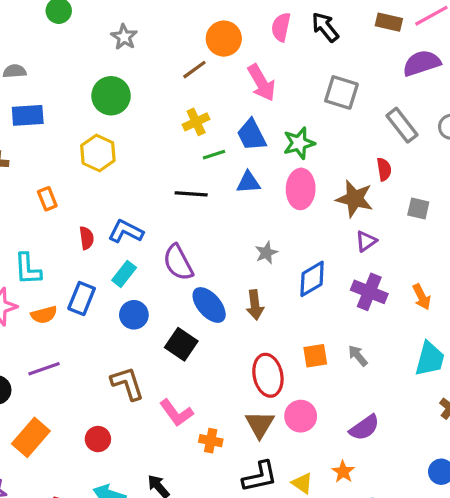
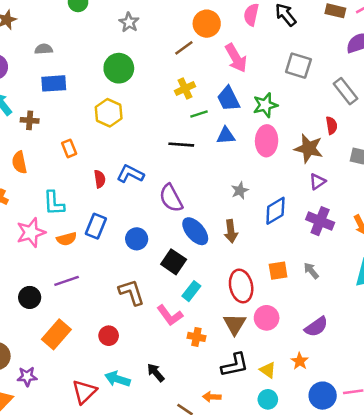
cyan rectangle: (124, 274) -> (191, 291), moved

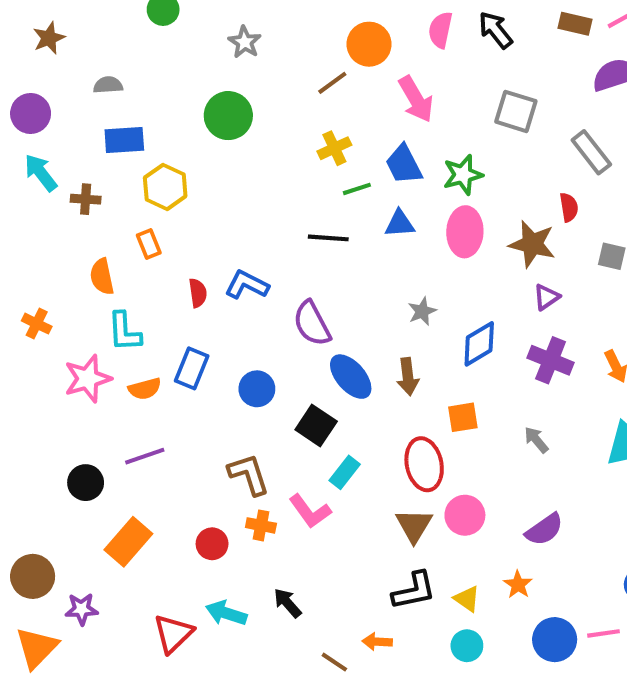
yellow hexagon: (109, 113) -> (165, 187), moved
orange semicircle: (19, 162) -> (102, 277), moved
orange square: (278, 271) -> (463, 417), moved
orange cross: (196, 337) -> (261, 525), moved

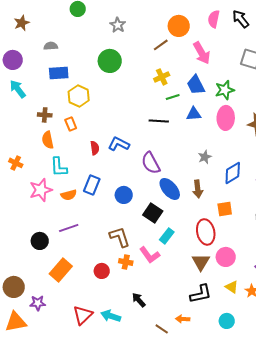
brown cross: (86, 199) -> (45, 115), moved
yellow triangle: (467, 599) -> (232, 287), moved
cyan arrow: (226, 613) -> (111, 316), moved
orange triangle: (37, 648) -> (16, 322), turned 35

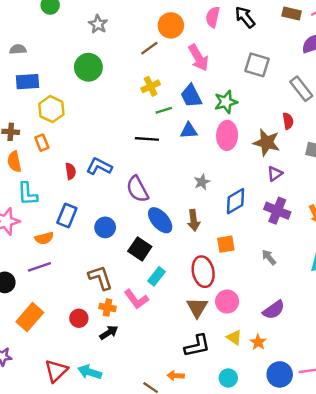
orange semicircle: (69, 195) -> (44, 238), moved
black arrow: (139, 300) -> (109, 333), moved, turned 98

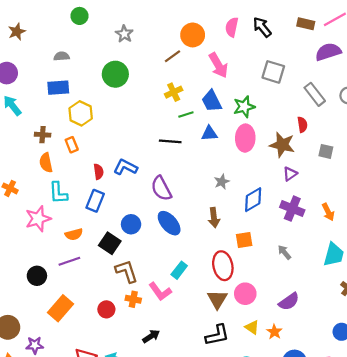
gray semicircle: (18, 49) -> (62, 56), moved
blue rectangle: (67, 215) -> (95, 201), moved
blue ellipse: (160, 220) -> (169, 223), moved
black square: (140, 249) -> (110, 243), moved
black arrow: (109, 333) -> (151, 336), moved

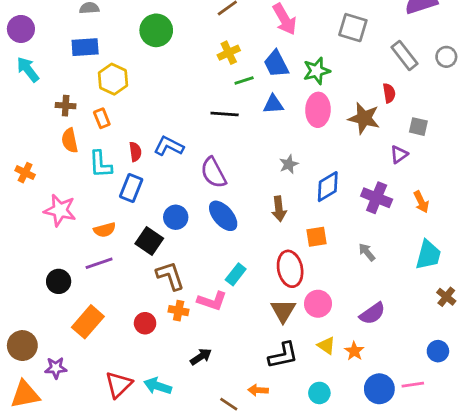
purple triangle: (290, 174) -> (399, 154), moved
cyan L-shape: (58, 193) -> (100, 164), moved
pink star: (38, 219) -> (60, 210), turned 30
pink L-shape: (160, 291) -> (212, 301), turned -35

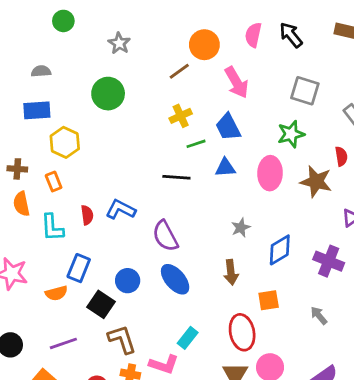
green star: (317, 71) -> (291, 134), moved
blue rectangle: (131, 188) -> (79, 268), moved
purple line: (99, 263) -> (63, 343), moved

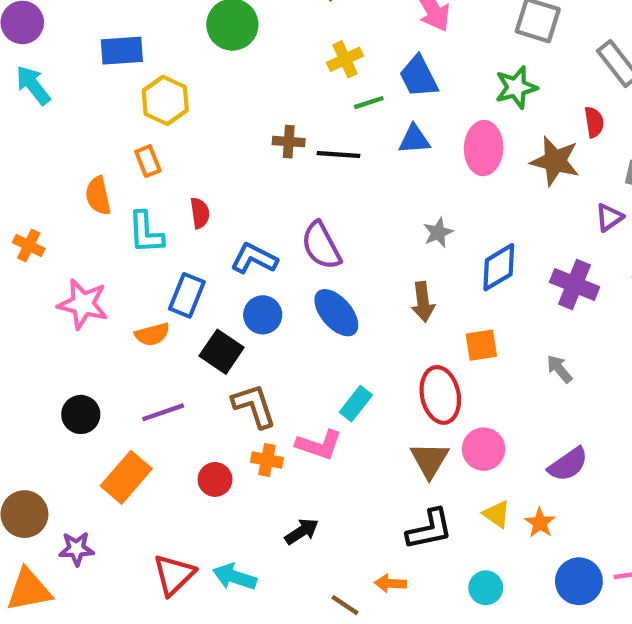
brown cross: (17, 169) -> (289, 142), moved
blue L-shape: (121, 209) -> (254, 259), moved

